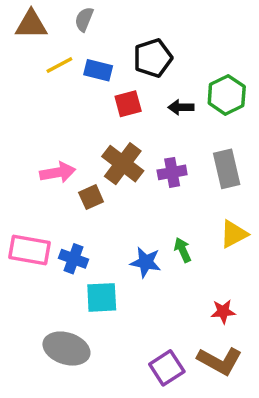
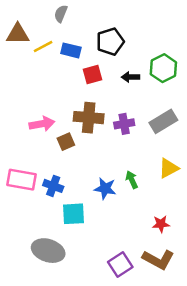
brown triangle: (31, 25) -> (18, 34), moved
brown cross: (123, 164) -> (89, 118), turned -32
gray rectangle: (227, 169) -> (163, 121), turned 72

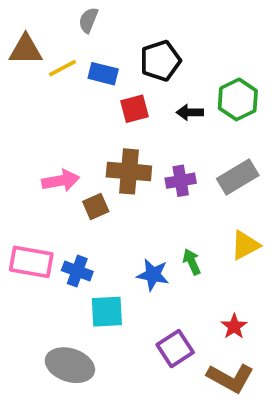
red star: (161, 224) -> (234, 326), turned -30
purple square: (120, 264) -> (175, 349), moved

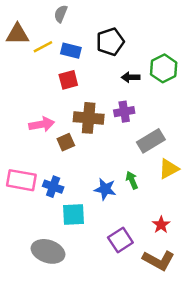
red square: (135, 109) -> (68, 80), moved
gray rectangle: (238, 177) -> (151, 141), moved
purple cross: (181, 181) -> (124, 112), moved

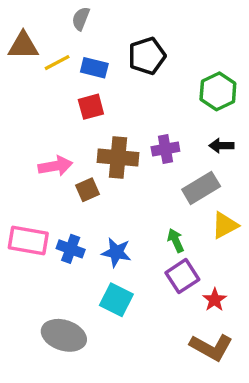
black arrow: (131, 77) -> (221, 146), moved
blue star: (105, 189) -> (116, 252), moved
cyan square: (73, 215) -> (116, 300), moved, turned 30
purple square: (120, 240) -> (182, 276), moved

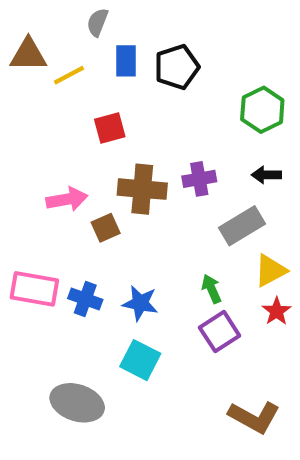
blue rectangle: (94, 68) -> (126, 61), moved, turned 76
red star: (215, 300) -> (277, 311), moved

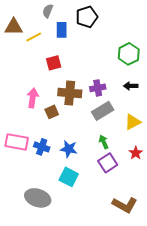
black pentagon: (177, 67) -> (87, 17), moved
pink arrow: (67, 199) -> (33, 98), turned -72
gray rectangle: (242, 226) -> (103, 111), moved
yellow triangle: (270, 271) -> (133, 122), moved

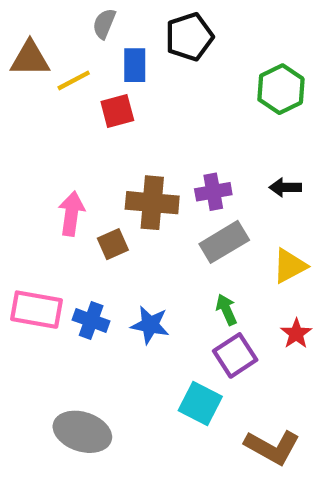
green hexagon: (129, 54) -> (281, 89), moved
red square: (54, 63) -> (117, 111), moved
cyan square: (69, 177) -> (200, 403), moved

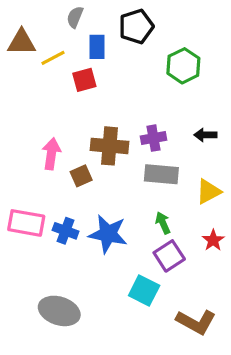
green hexagon: (281, 89) -> (183, 66), moved
gray rectangle: (224, 242) -> (161, 174), turned 36
blue star: (150, 325) -> (108, 234), size x1.4

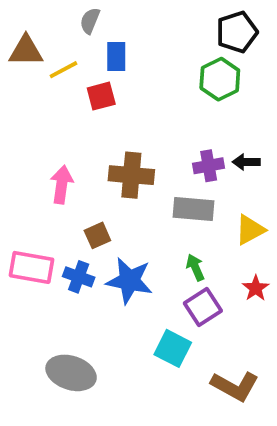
black pentagon: (136, 26) -> (237, 32), moved
purple cross: (154, 138) -> (209, 166), moved
brown square: (81, 176) -> (97, 235), moved

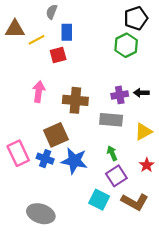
pink arrow: (62, 185) -> (39, 92), moved
brown square: (97, 235) -> (56, 135), size x1.6
pink rectangle: (31, 267) -> (18, 153), turned 55
brown L-shape: (235, 386) -> (135, 202), moved

